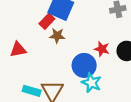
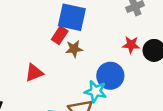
red star: (102, 49) -> (131, 45), moved
cyan star: (91, 83) -> (96, 91), moved

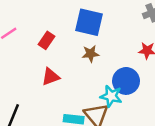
red rectangle: (60, 35) -> (46, 40), moved

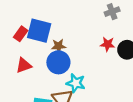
blue square: (89, 22) -> (39, 31), moved
blue circle: (126, 81) -> (58, 62), moved

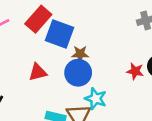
red rectangle: (21, 34) -> (38, 19), moved, size x1.5
red star: (108, 44) -> (135, 71), moved

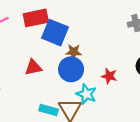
red rectangle: (38, 19) -> (36, 18), turned 35
red star: (135, 71) -> (109, 76), moved

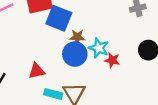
red triangle: (33, 67) -> (37, 71), moved
cyan star: (86, 94) -> (99, 48), moved

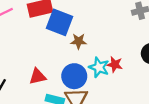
cyan star: (99, 48) -> (99, 67), moved
blue circle: (75, 54) -> (74, 76), moved

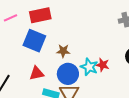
blue square: (60, 22) -> (34, 41), moved
brown star: (79, 41) -> (63, 51), moved

